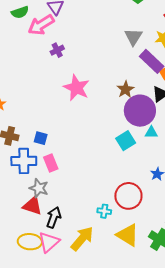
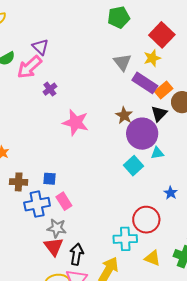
red triangle: (32, 206) -> (54, 247), turned 45
cyan cross: (104, 211) -> (125, 239), size x1.6
yellow triangle: (128, 235) -> (152, 258), size x0.7

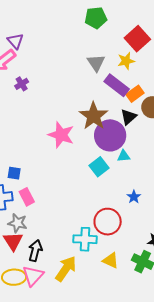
brown star: (124, 115) -> (94, 116), size x1.6
pink star: (76, 123) -> (61, 135), moved

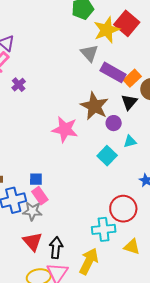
yellow star: (126, 61) -> (107, 30), moved, size x1.5
purple circle: (110, 135) -> (114, 123), size x0.5
blue square: (14, 173) -> (36, 179), moved
gray star: (18, 223) -> (32, 211), moved

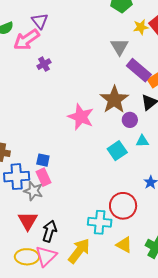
yellow star: (107, 30) -> (141, 27), size x0.6

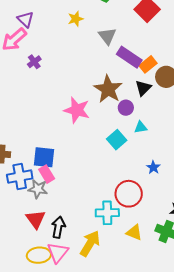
yellow star: (141, 27) -> (76, 19), moved
blue square: (43, 160) -> (44, 157), size x1.6

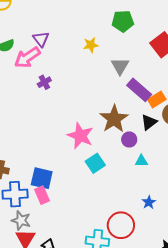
cyan square: (117, 140) -> (95, 163), moved
gray star: (38, 189) -> (21, 220), moved

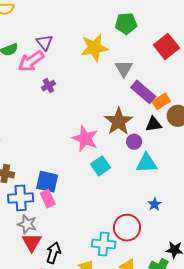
yellow star: (91, 45) -> (94, 48), size x1.8
black triangle: (149, 122) -> (154, 124), turned 30
cyan triangle: (141, 161) -> (147, 163), size x1.6

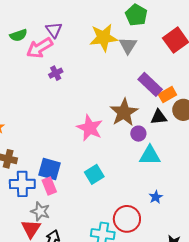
green pentagon: (126, 23) -> (136, 15), turned 30
gray triangle: (124, 68) -> (128, 45), moved
cyan square: (100, 166) -> (94, 174), moved
gray star: (27, 224) -> (40, 211), moved

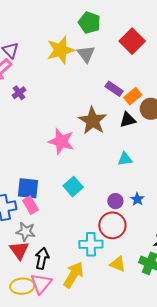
purple rectangle: (150, 84) -> (114, 89), size x0.7
purple circle: (138, 134) -> (115, 201), moved
cyan triangle: (150, 155) -> (125, 159), size x0.7

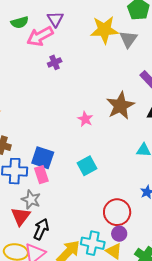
pink star: (61, 141) -> (85, 119), size x0.6
purple circle: (115, 201) -> (119, 234), moved
cyan cross: (91, 244) -> (93, 243), moved

